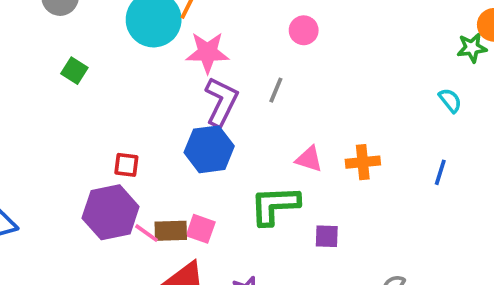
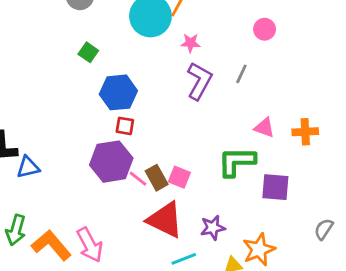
pink star: (207, 52) -> (190, 43), size x0.6
blue hexagon: (209, 149) -> (118, 92), moved
brown rectangle: (171, 231) -> (157, 178), turned 60
purple square: (327, 236) -> (275, 187), size x1.5

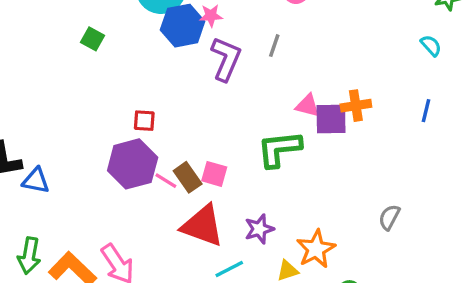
blue hexagon: (118, 92) -> (183, 26), moved
blue triangle: (28, 167) -> (36, 181), turned 30
purple square: (275, 187) -> (331, 119), moved

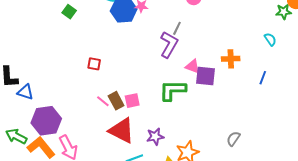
purple L-shape: (226, 59) -> (169, 45), moved
orange cross: (356, 106) -> (231, 59), moved
purple hexagon: (133, 164) -> (46, 121), moved
pink square: (214, 174) -> (132, 101), turned -35
green arrow: (29, 256) -> (16, 136), turned 100

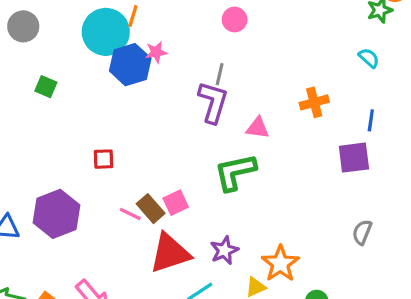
purple square: (206, 76) -> (354, 158), moved
purple hexagon: (46, 121) -> (56, 214), moved
red triangle: (122, 131) -> (170, 253), turned -32
gray semicircle: (233, 139) -> (362, 232), moved

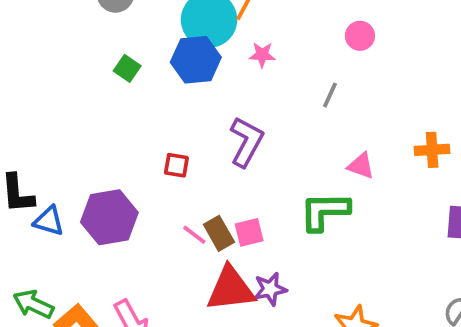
blue hexagon: (130, 65) -> (196, 60), moved
purple L-shape: (213, 102) -> (246, 142), moved
purple star: (224, 250) -> (270, 289), moved

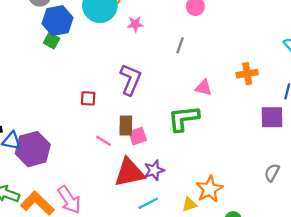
blue hexagon: (196, 60) -> (57, 21), moved
purple hexagon: (109, 217) -> (33, 149), moved
brown rectangle: (219, 233) -> (126, 125), moved, turned 36

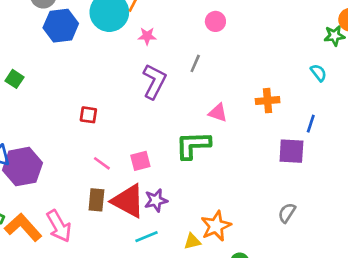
green square: (52, 41) -> (15, 79), moved
purple L-shape: (131, 80) -> (154, 81), moved
brown rectangle: (126, 125) -> (96, 200), moved
red triangle: (129, 173) -> (128, 201), turned 36

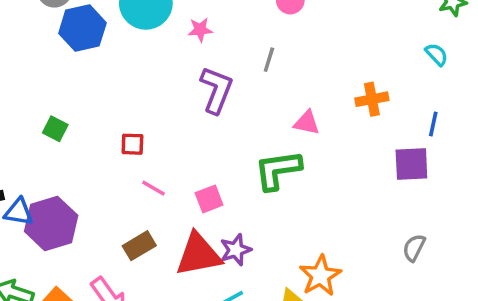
green square: (15, 79) -> (55, 129), moved
pink line: (102, 163) -> (153, 188), moved
brown rectangle: (96, 200) -> (139, 246), moved, turned 60
red triangle: (128, 201) -> (198, 255), turned -33

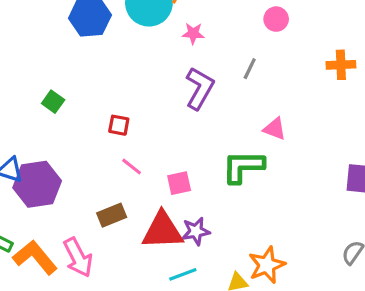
orange cross: (372, 99) -> (341, 65), moved

